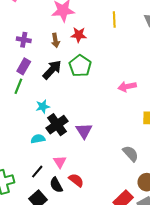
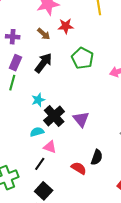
brown arrow: (55, 40) -> (44, 34), turned -32
green pentagon: (80, 66) -> (82, 58), moved
pink triangle: (60, 162) -> (50, 147), moved, turned -32
black semicircle: (56, 185) -> (97, 157), moved, turned -126

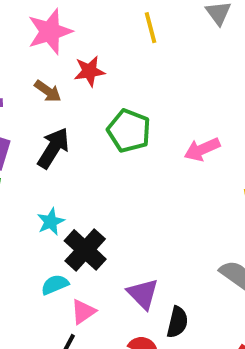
purple triangle: (81, 119) -> (143, 294), moved
pink triangle: (50, 147) -> (83, 312), turned -48

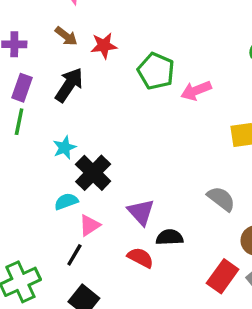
red star: (89, 71) -> (104, 46), moved
green pentagon: (129, 131) -> (156, 71), moved
black semicircle: (177, 322) -> (170, 237), turned -108

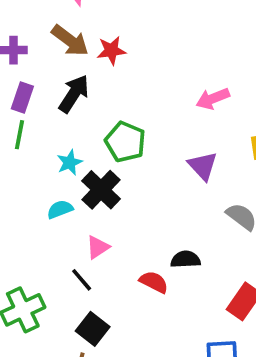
brown arrow: (66, 36) -> (70, 41), size x1.5
green pentagon: (156, 71) -> (125, 142), moved
cyan semicircle: (66, 201) -> (60, 209), moved
purple triangle: (141, 212) -> (203, 166), moved
black line: (74, 255) -> (82, 280), turned -70

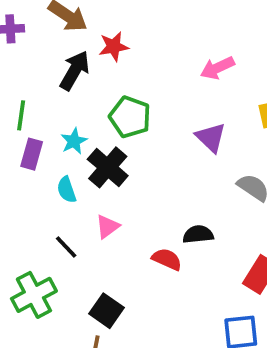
red star: (111, 50) -> (114, 47), moved
purple rectangle: (22, 97) -> (32, 154), moved
cyan semicircle: (60, 209) -> (67, 190), turned -85
black line: (82, 280) -> (66, 247), moved

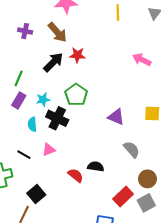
pink arrow: (217, 68) -> (142, 60), moved, turned 36
purple triangle: (211, 137) -> (116, 117), turned -36
black cross: (108, 167) -> (57, 118), turned -30
black line: (66, 247) -> (24, 155), turned -32

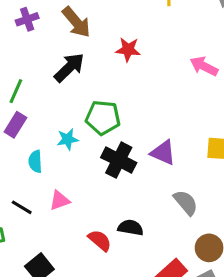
purple cross: (25, 31) -> (27, 19), turned -32
red star: (77, 55) -> (128, 49), moved
green pentagon: (76, 95) -> (103, 118), turned -30
cyan star: (43, 100) -> (68, 139), moved
black cross: (57, 118) -> (119, 160), moved

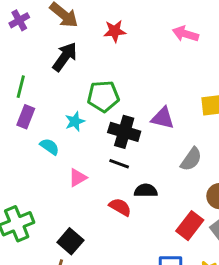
cyan semicircle: (35, 161) -> (50, 147), turned 138
gray semicircle: (186, 203) -> (191, 159), turned 85
black line: (22, 207) -> (119, 164), moved

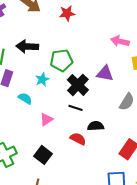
pink arrow: (185, 34) -> (120, 41), moved
black arrow: (65, 57) -> (27, 46), moved, turned -120
black cross: (124, 132) -> (78, 85), turned 30
black square: (70, 241) -> (43, 155), moved

